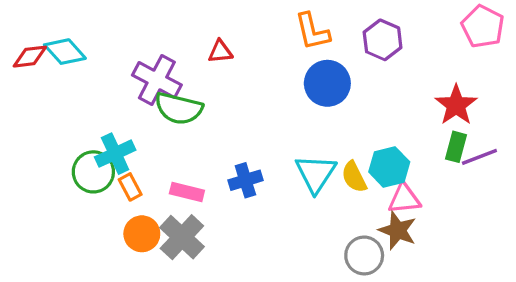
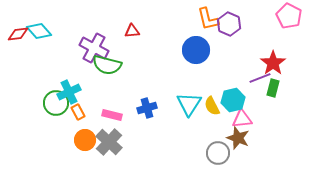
orange L-shape: (312, 32) -> (208, 19), moved
purple line: (479, 157) -> (260, 78), moved

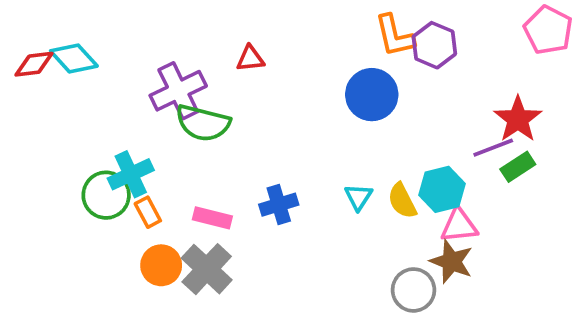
purple cross: (94, 48) -> (178, 91), turned 36
green rectangle: (273, 88) -> (518, 167), turned 42
cyan triangle: (189, 104) -> (358, 197), size x0.6

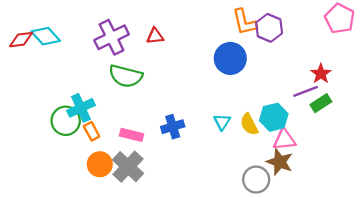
purple cross: (178, 91) -> (112, 37), moved
red star: (518, 119) -> (321, 74), size x0.7

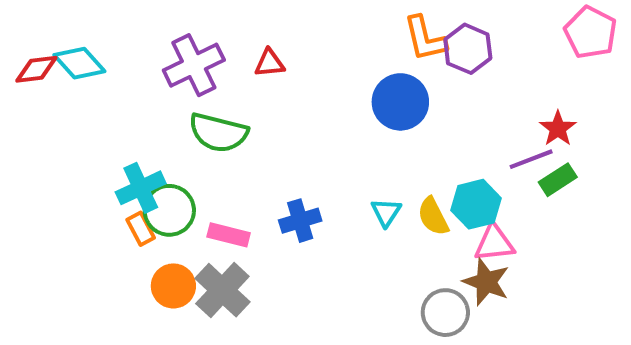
green circle: (66, 121) -> (169, 210), moved
orange rectangle: (92, 131) -> (141, 229), moved

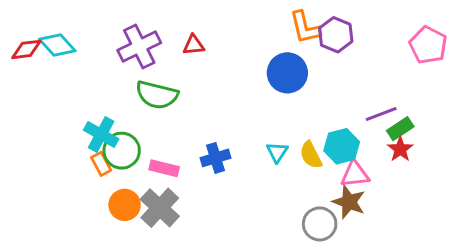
pink pentagon: (591, 32) -> (428, 45), moved
red star: (558, 129) -> (400, 149), moved
cyan cross: (141, 188) -> (101, 134), turned -36

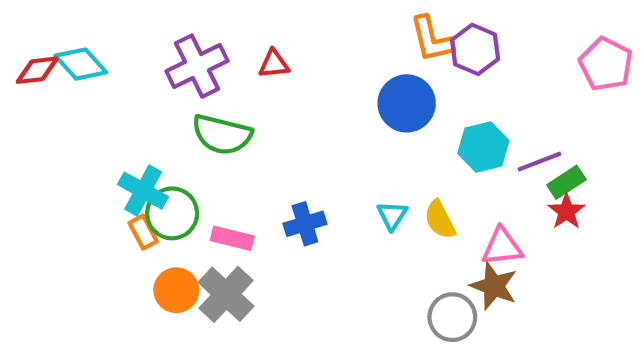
cyan hexagon: (342, 146) -> (483, 147), moved

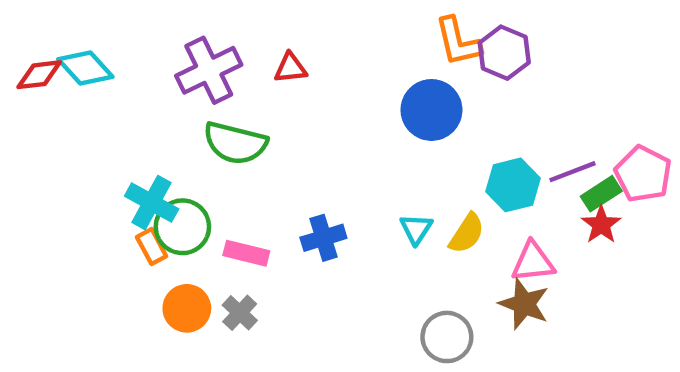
pink pentagon: (606, 64) -> (643, 174), moved
cyan hexagon: (483, 147) -> (513, 185), moved
yellow semicircle: (440, 220) -> (467, 233), turned -120
gray cross: (226, 294) -> (240, 313), size x0.6
gray circle: (452, 317) -> (447, 337), moved

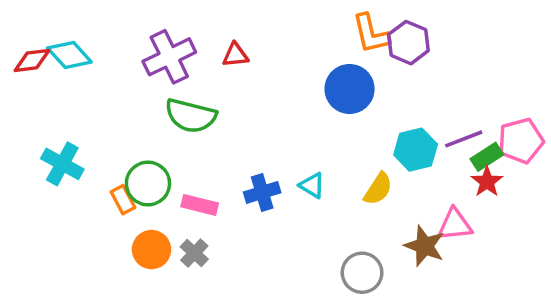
pink pentagon: (643, 174) -> (521, 141), turned 30
cyan cross: (152, 203) -> (62, 164), moved
cyan triangle: (416, 229) -> (312, 185), moved, turned -32
pink triangle: (533, 262) -> (455, 225), moved

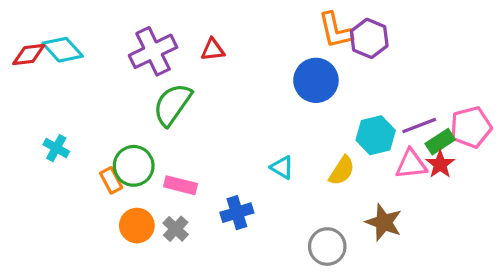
green semicircle: (191, 116) -> (172, 105), turned 111
cyan cross: (62, 164) -> (56, 148), size x0.7
blue cross: (262, 192) -> (237, 213), moved
pink triangle: (455, 225) -> (411, 164), moved

